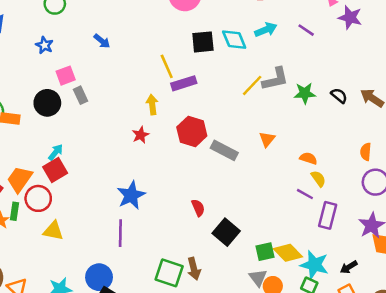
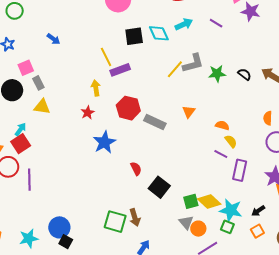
blue star: (131, 195) -> (104, 142), moved
yellow triangle: (53, 231) -> (42, 107), moved
purple line: (120, 233) -> (29, 180), moved

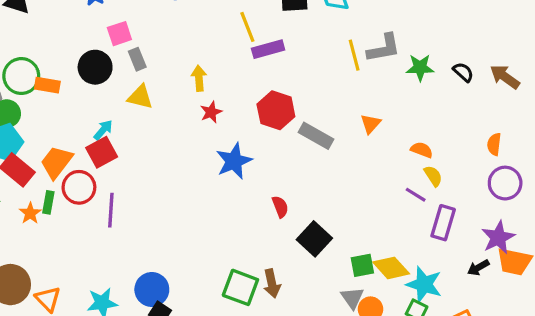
yellow line: (175, 69) -> (354, 55), turned -60
yellow arrow: (96, 88) -> (199, 78), moved
black arrow: (258, 211) -> (478, 268), moved

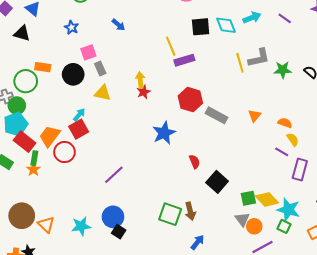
orange rectangle: (47, 85) -> (43, 67), moved
red star: (211, 112) -> (144, 92), moved
orange triangle: (371, 124) -> (254, 116), moved
green rectangle: (48, 202) -> (34, 158), moved
purple line: (111, 210) -> (114, 175), moved, turned 45

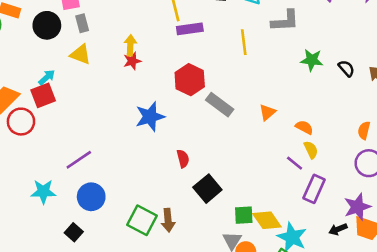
gray L-shape: (259, 58) -> (285, 21), moved
yellow line: (240, 63) -> (244, 42), moved
blue circle: (113, 217) -> (91, 197), moved
cyan star: (81, 226) -> (43, 192), moved

